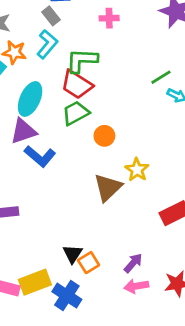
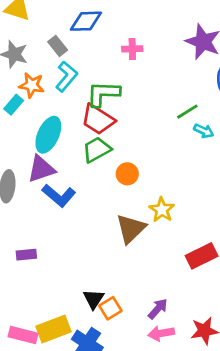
gray rectangle: (51, 16) -> (58, 46), moved

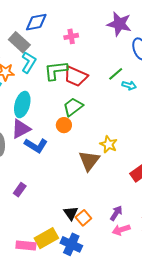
gray rectangle: (58, 46) -> (19, 42), size x1.5
red trapezoid: (98, 119) -> (76, 76), moved
green trapezoid: (97, 150) -> (73, 107), moved
orange circle: (127, 174) -> (64, 125), moved
purple rectangle: (26, 255) -> (20, 190), turned -40

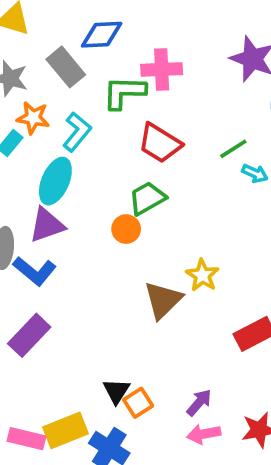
pink cross: (71, 36) -> (162, 69), size x1.5
cyan L-shape: (29, 62) -> (77, 132), moved
green L-shape: (56, 70) -> (124, 92), moved
blue L-shape: (36, 145) -> (35, 271), moved
purple rectangle: (20, 190) -> (29, 335), size x1.6

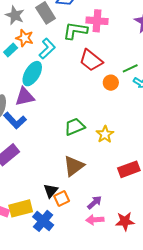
green trapezoid: (147, 198) -> (75, 127), moved
orange circle: (126, 229) -> (111, 83), moved
brown triangle: (163, 300) -> (74, 166), moved

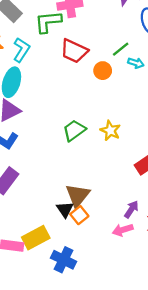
brown triangle: (74, 166) -> (78, 195), moved
purple arrow: (94, 202) -> (131, 209), moved
blue cross: (43, 221) -> (63, 260), moved

